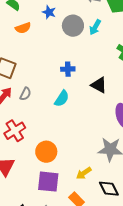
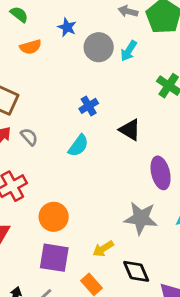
blue cross: (68, 69) -> (89, 106), turned -32
gray semicircle: (25, 94) -> (29, 137), turned -72

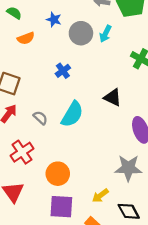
blue cross: (89, 106) -> (63, 71), moved
gray semicircle: (29, 137) -> (40, 118), moved
cyan semicircle: (78, 146) -> (72, 114), size x1.4

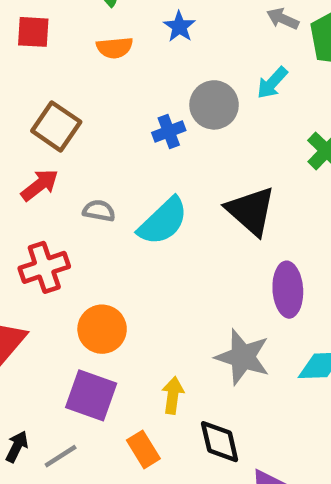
gray circle: (81, 33) -> (214, 105), moved
black triangle: (113, 97) -> (251, 211), size x1.4
gray semicircle: (40, 118) -> (99, 211), turned -48
yellow arrow: (100, 196) -> (173, 395), turned 119

